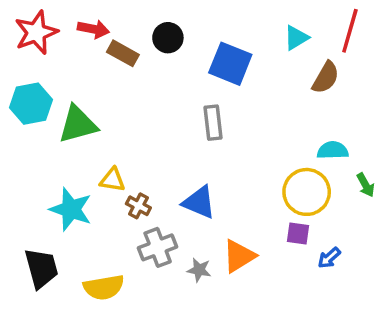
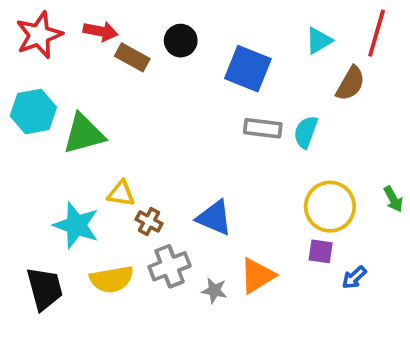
gray rectangle: (213, 123) -> (263, 128), moved, turned -76
cyan semicircle: (333, 150) -> (306, 132), moved, turned -68
yellow semicircle: (104, 287) -> (112, 279), moved

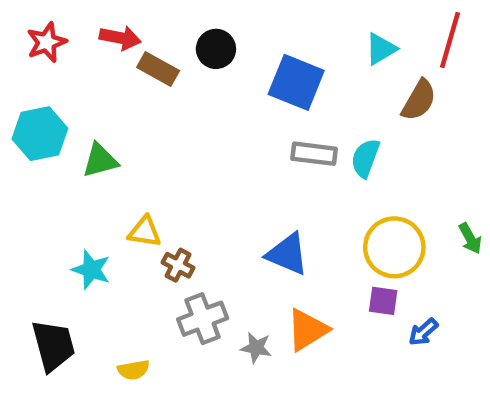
red star: (39, 35) -> (47, 42), size x0.7
green triangle: (84, 134) -> (100, 160), size x0.7
blue triangle: (214, 218) -> (287, 254), moved
cyan star: (76, 225) -> (91, 270), size x0.7
yellow semicircle: (112, 279) -> (133, 370), moved, size x0.6

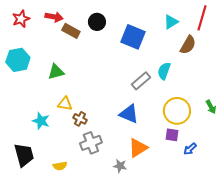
gray rectangle: (314, 154) -> (141, 81), moved, turned -48
green triangle: (100, 160) -> (56, 72), moved
gray star: (256, 348) -> (120, 166), moved

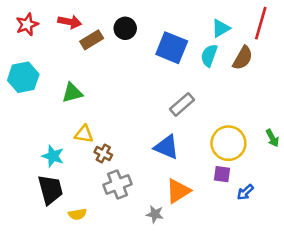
brown rectangle: (71, 31) -> (92, 40), turned -60
cyan semicircle: (164, 71) -> (209, 55), moved
black trapezoid: (24, 155) -> (50, 190), moved

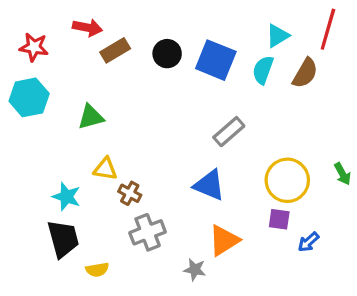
red star: (27, 24) -> (34, 47), moved, turned 30
black circle: (125, 28) -> (167, 54), moved

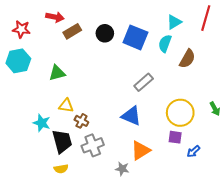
brown semicircle: (305, 73) -> (187, 59), moved
black trapezoid: (63, 239) -> (62, 141), moved

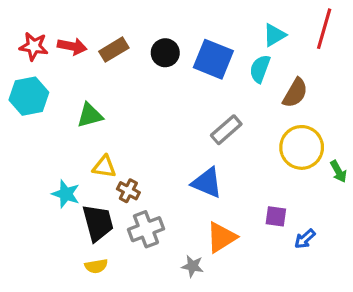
red arrow: (55, 17) -> (72, 46), moved
yellow circle: (180, 113) -> (302, 147), moved

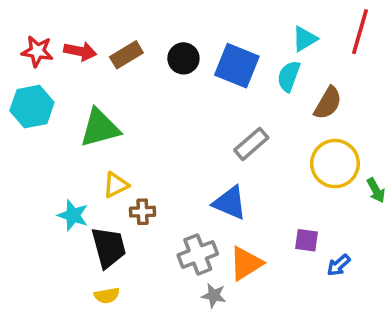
green triangle: (90, 115) -> (100, 128), size x1.4
yellow triangle: (104, 167) -> (116, 185), turned -35
brown cross: (128, 191) -> (142, 212), turned -30
gray cross: (146, 229) -> (198, 254), moved

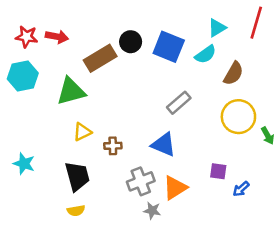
brown rectangle: (126, 55) -> (100, 58), moved, size x1.4
cyan semicircle: (289, 76) -> (205, 54), turned -145
brown cross: (142, 212) -> (113, 146), moved
cyan star: (73, 215) -> (24, 164), moved

